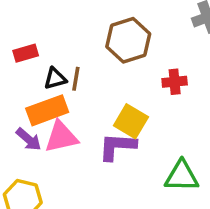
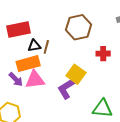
red rectangle: (26, 53) -> (18, 30), size x1.6
purple L-shape: (117, 146) -> (67, 88), turned -40

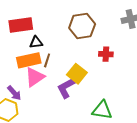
brown line: (46, 47) -> (47, 60), moved
purple arrow: (16, 79) -> (14, 93), moved
pink triangle: (35, 80) -> (35, 77), turned -30

